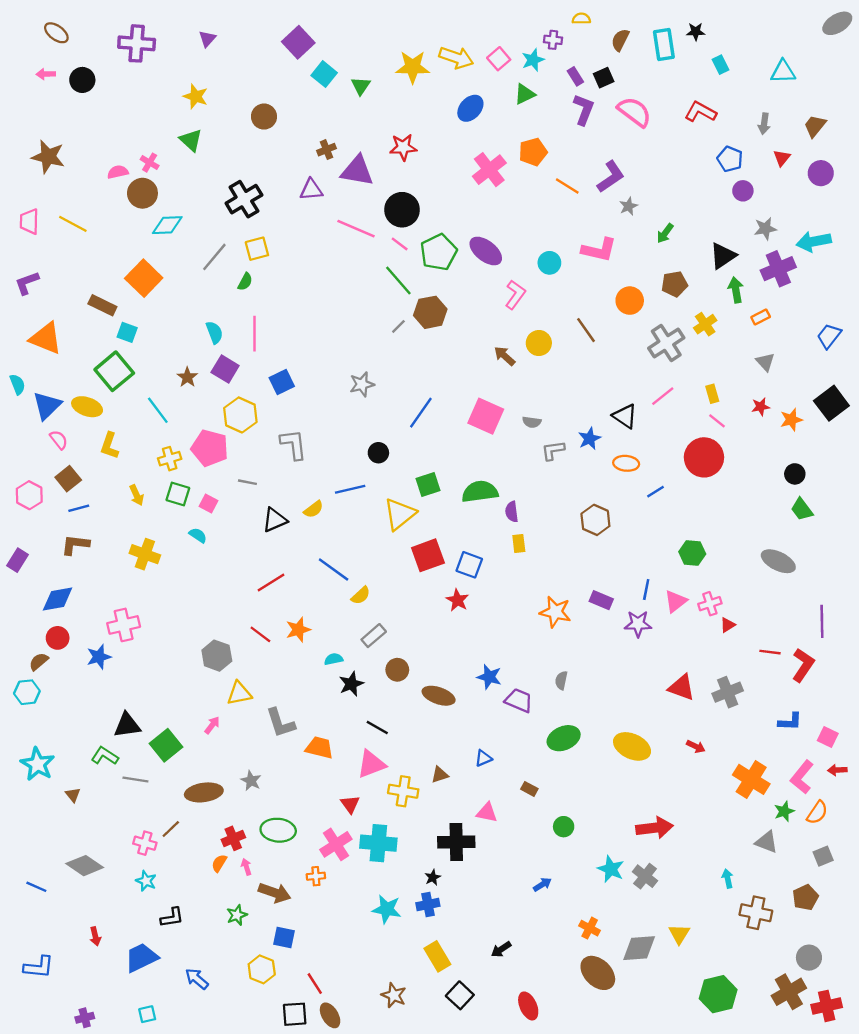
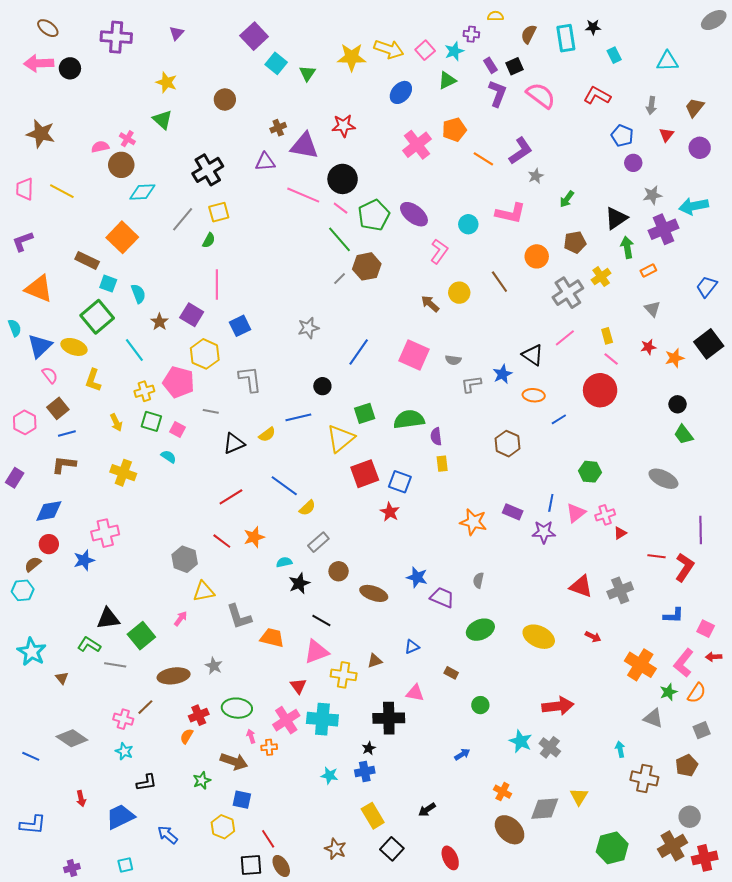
pink arrow: (46, 74) -> (39, 63), size x1.8
cyan semicircle: (214, 332) -> (138, 294), moved
pink arrow: (246, 867) -> (251, 736), moved
cyan star: (387, 909) -> (329, 775), size x0.7

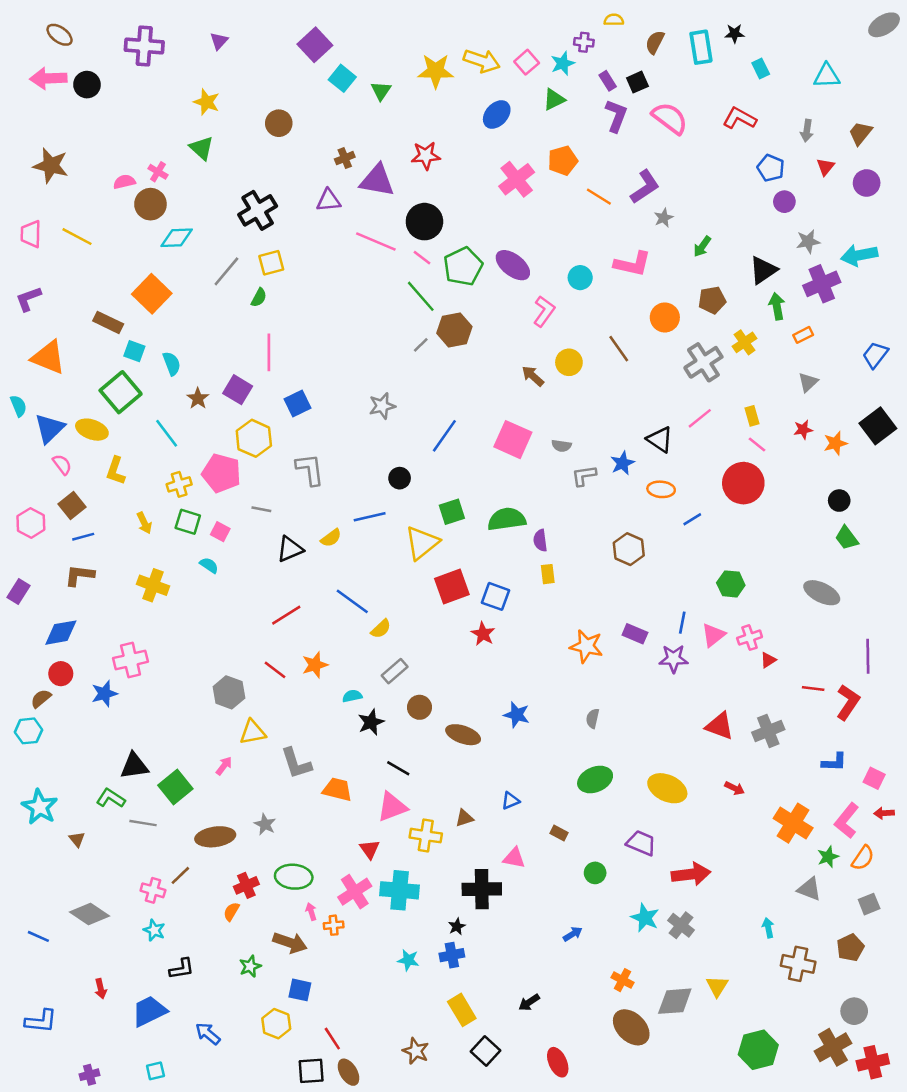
gray triangle: (652, 309) -> (808, 382), turned 30
purple trapezoid: (442, 597) -> (641, 843), moved

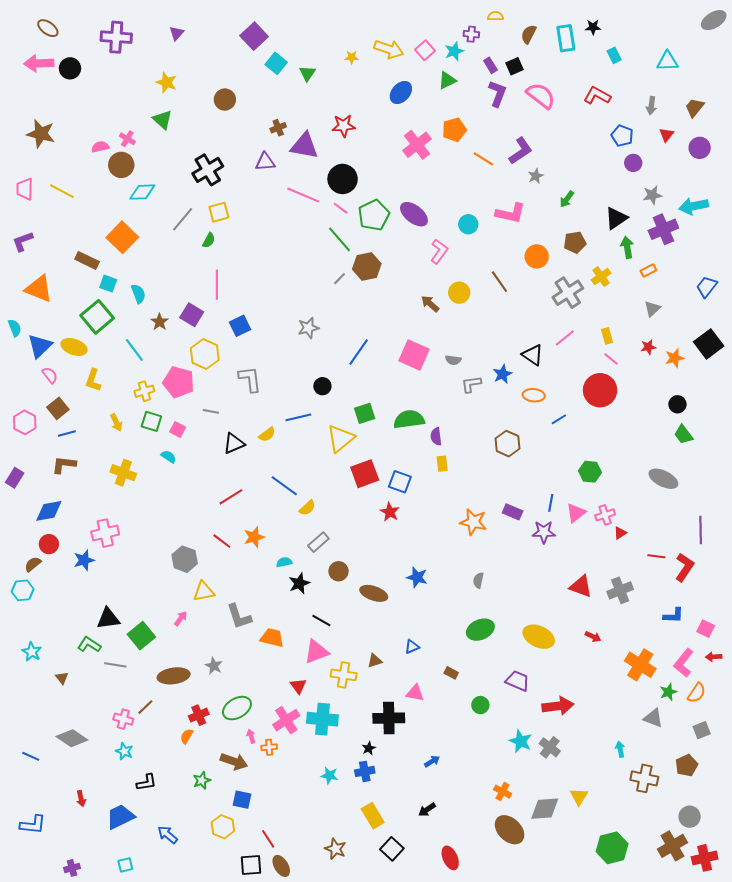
yellow star: (436, 71) -> (352, 57), size x0.5
cyan star: (40, 807) -> (32, 652), size x0.7
green ellipse: (294, 877) -> (237, 708), turned -36
blue arrow: (573, 934) -> (432, 761), moved

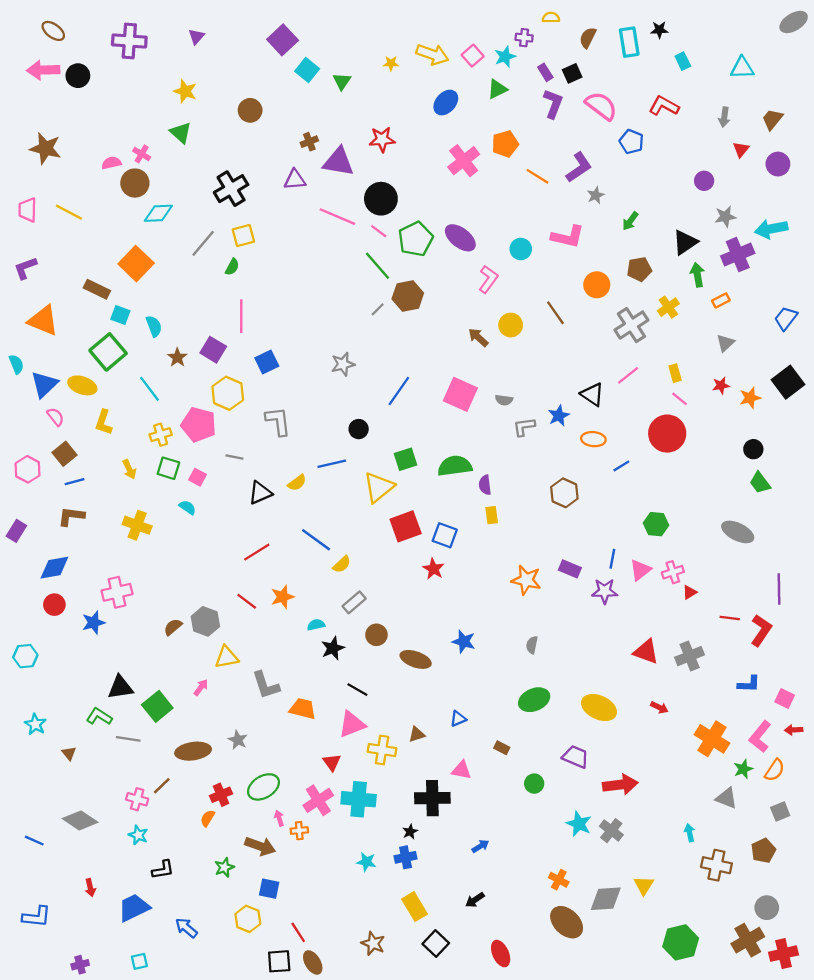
blue pentagon: (622, 136) -> (631, 142), moved
brown semicircle: (33, 564) -> (173, 627), moved

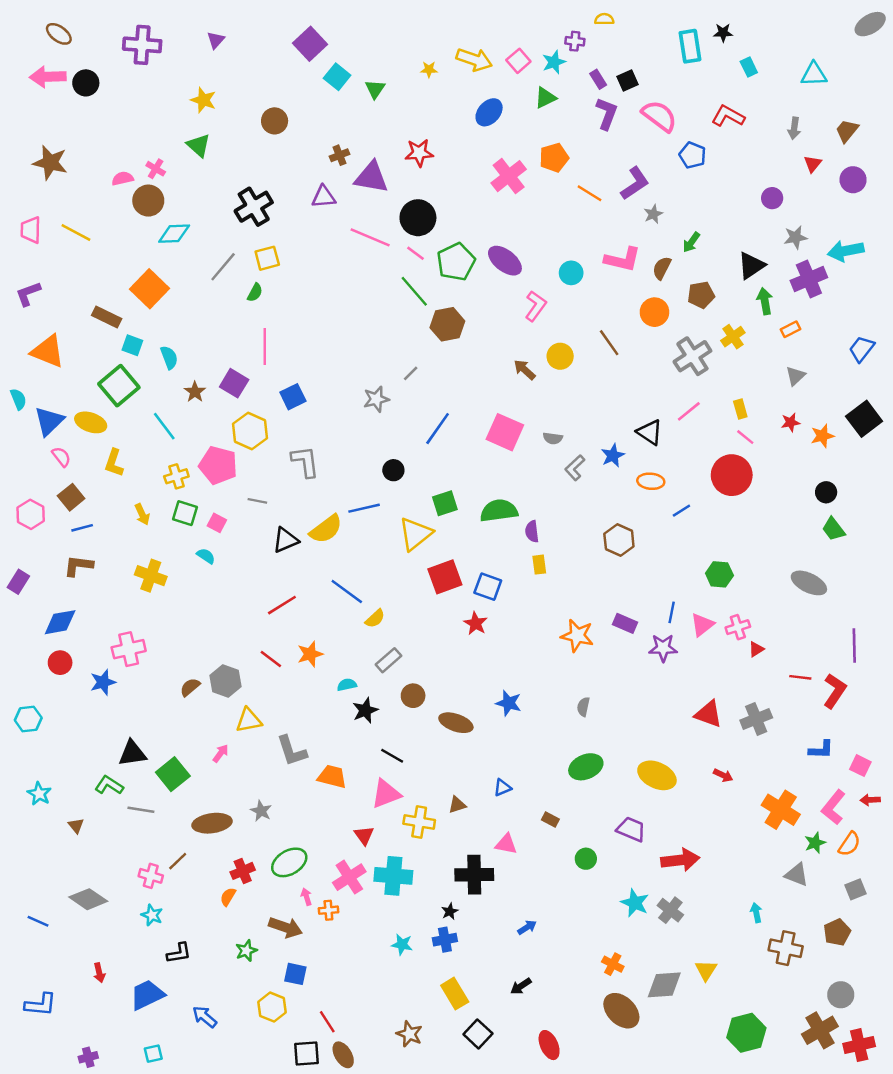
brown semicircle: (588, 38) -> (662, 268), moved
gray line: (378, 309) -> (411, 373), moved
gray L-shape: (524, 427) -> (575, 468), turned -35
yellow semicircle: (297, 483) -> (326, 529), size x1.6

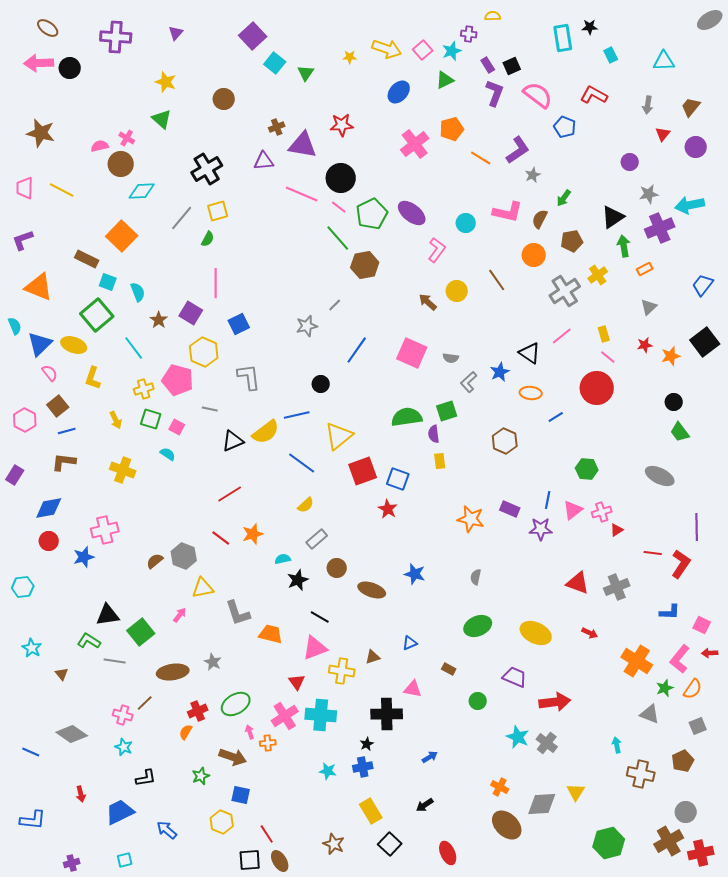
green square: (445, 503) -> (447, 411), moved
blue line: (347, 592) -> (302, 463), moved

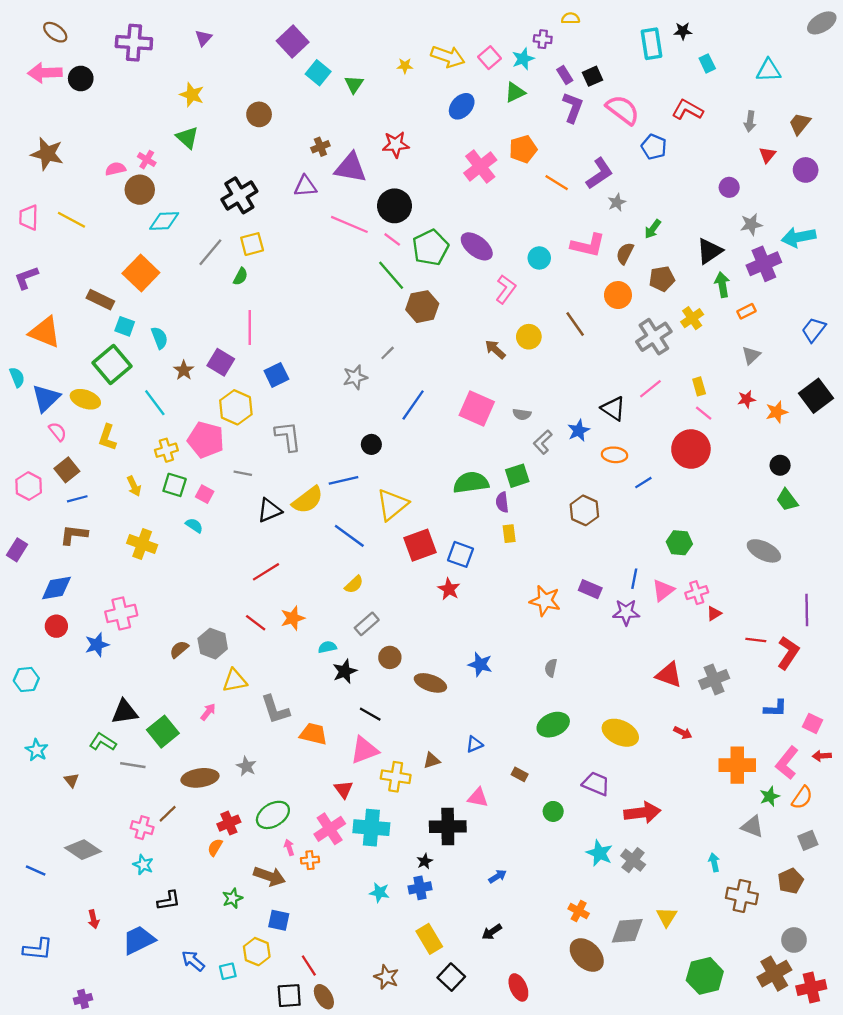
orange cross: (637, 661) -> (737, 765), turned -32
cyan square: (125, 860) -> (228, 971), moved

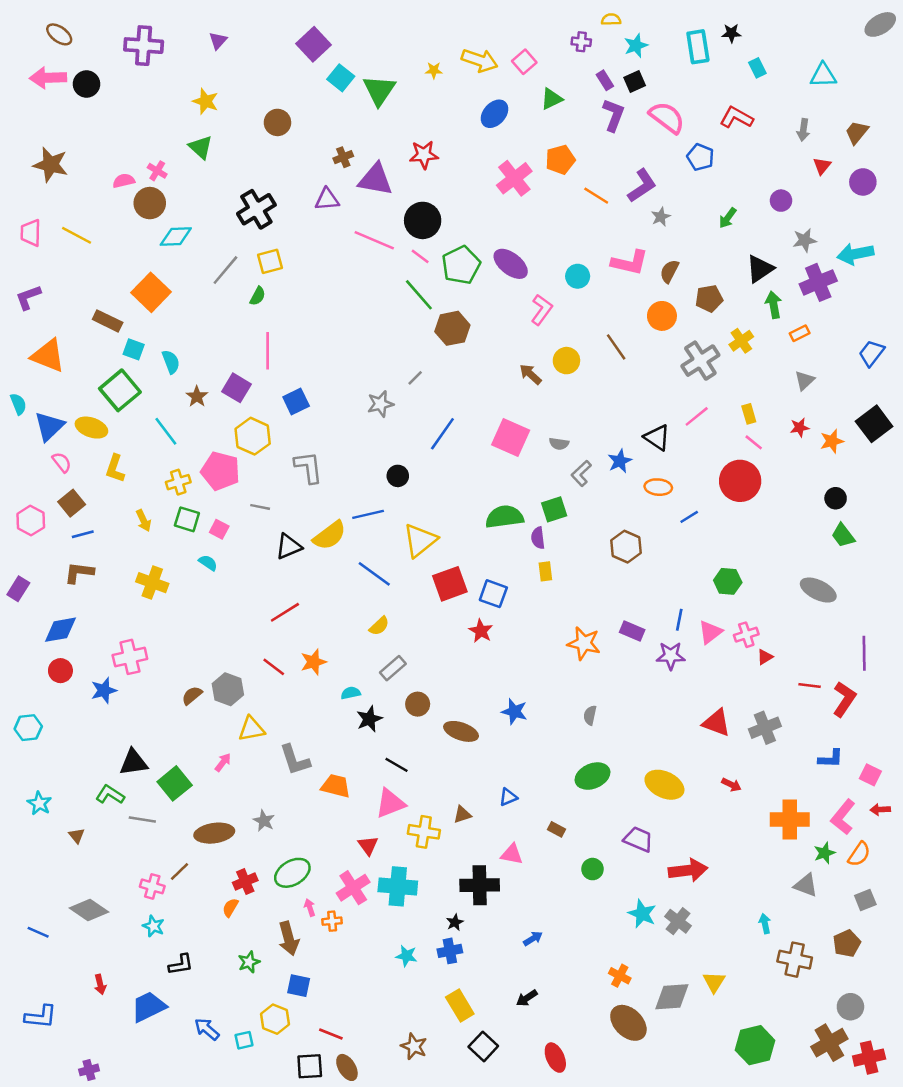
cyan star: (523, 59) -> (636, 46), moved
green triangle: (354, 84) -> (379, 90), size x1.6
green arrow: (653, 229) -> (728, 218), moved
brown arrow: (269, 876) -> (289, 939), turned 56
red line: (309, 965) -> (331, 1034), turned -35

